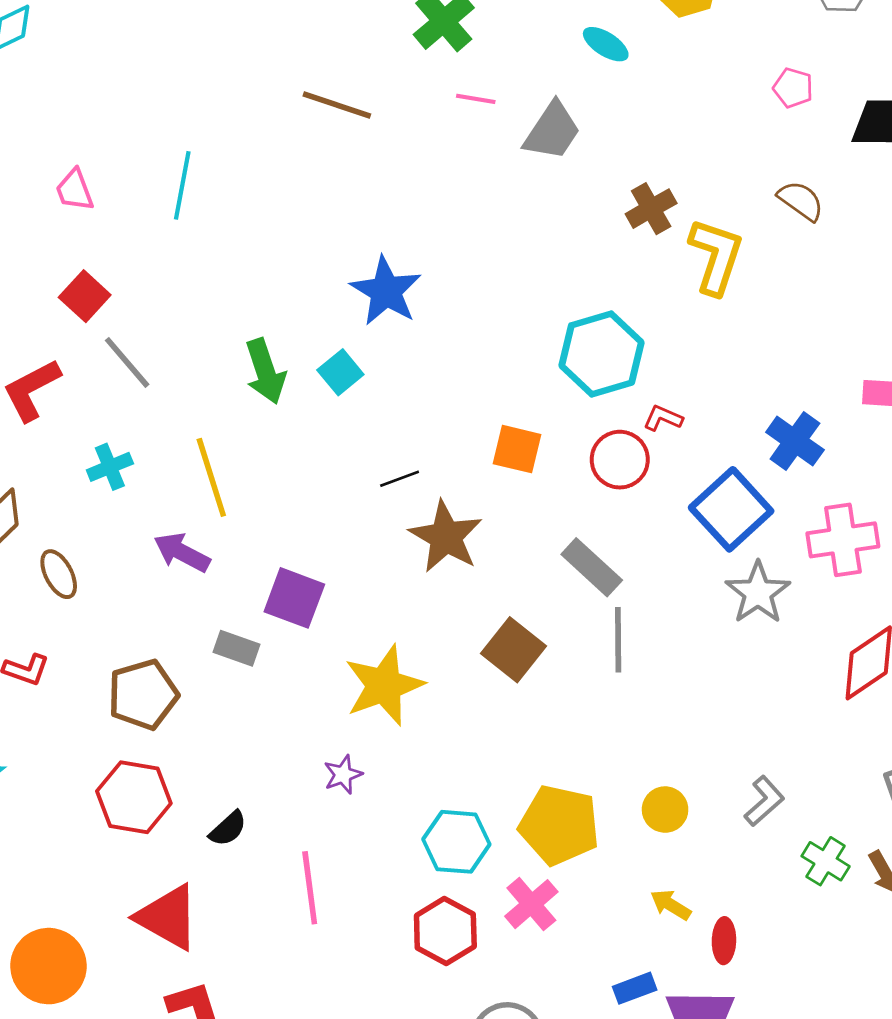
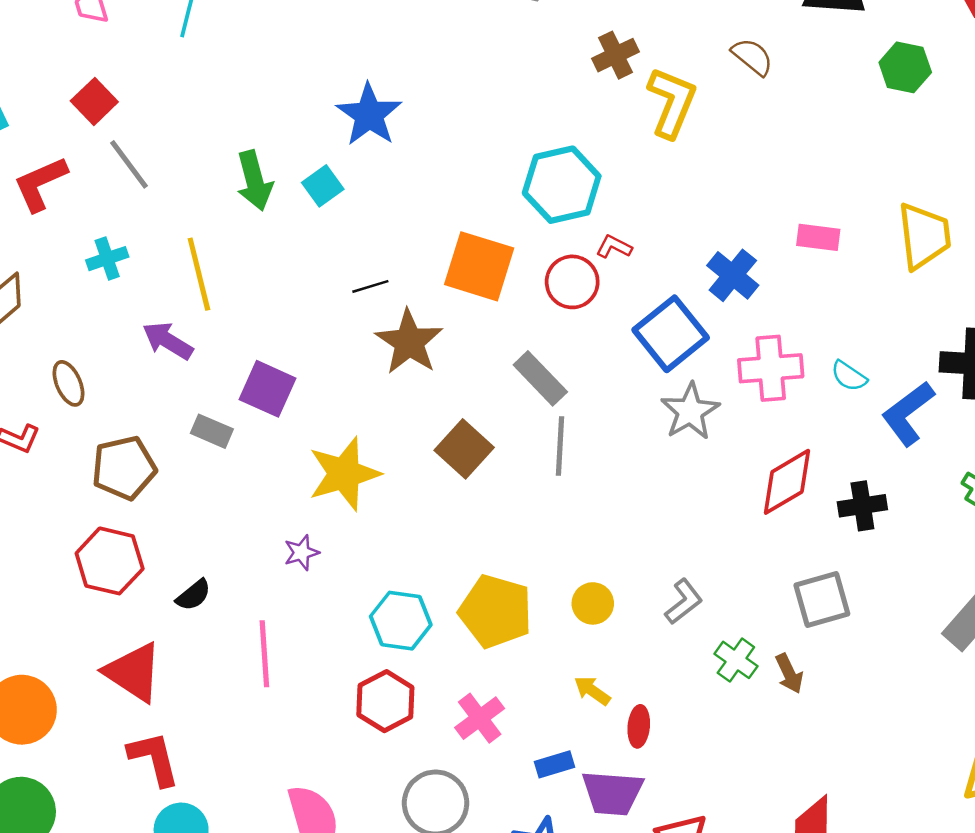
orange square: (517, 449) -> (479, 266), size x1.5
brown ellipse: (59, 574) -> (68, 383), moved
pink cross: (531, 904) -> (480, 718), moved

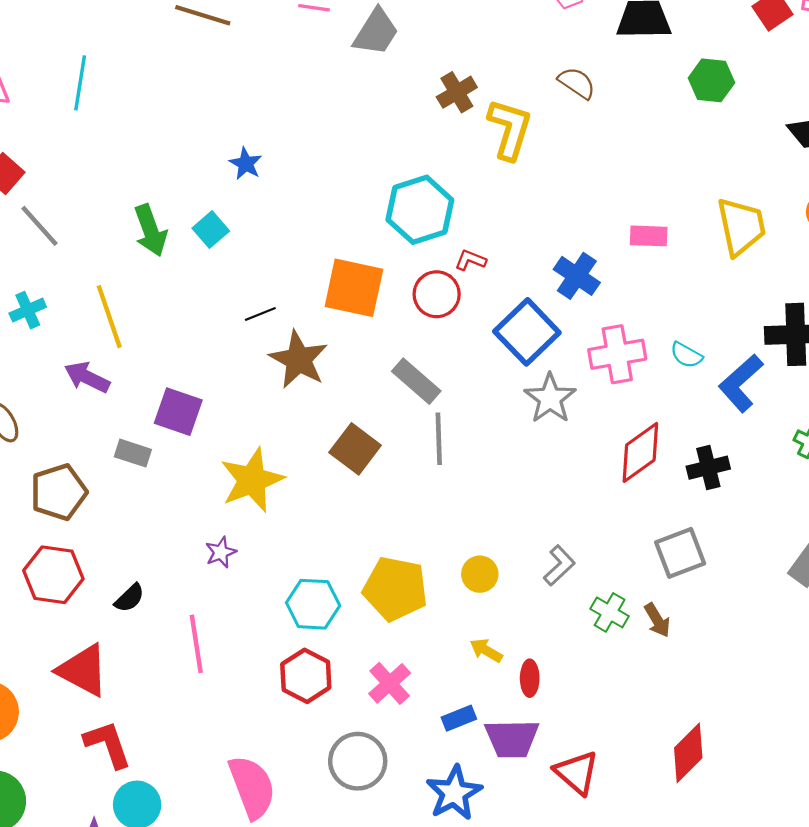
blue star: (369, 115) -> (246, 164), size x0.6

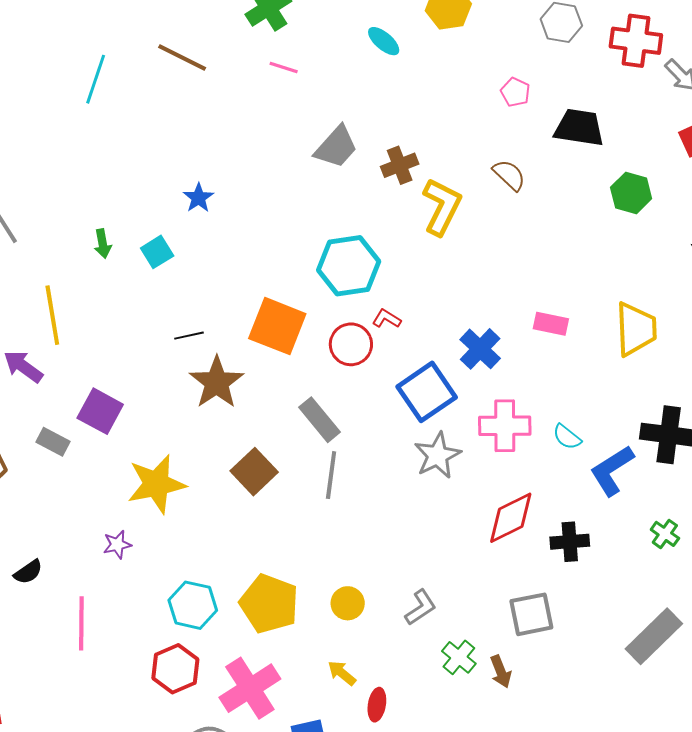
gray trapezoid: (376, 32) -> (336, 147), moved
cyan line: (80, 83) -> (96, 79), moved
green arrow: (151, 230) -> (103, 244), size x0.6
pink cross: (390, 683) -> (250, 688), size x1.5

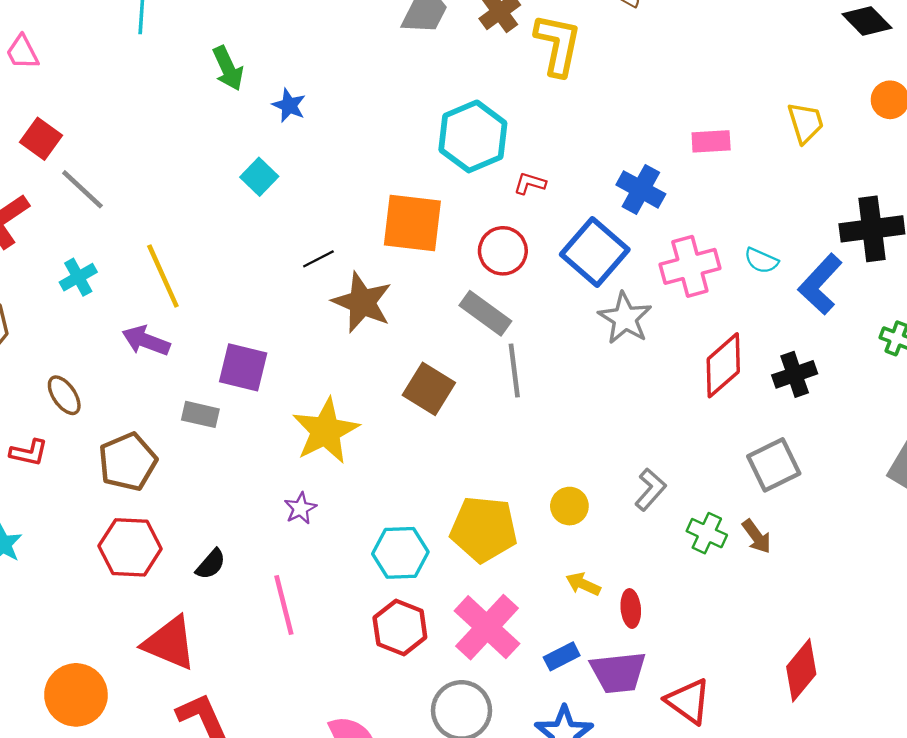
green arrow: (103, 244) -> (228, 68), moved, size x1.4
yellow trapezoid: (636, 329) -> (805, 123), size x0.7
red circle: (351, 344) -> (503, 251), moved

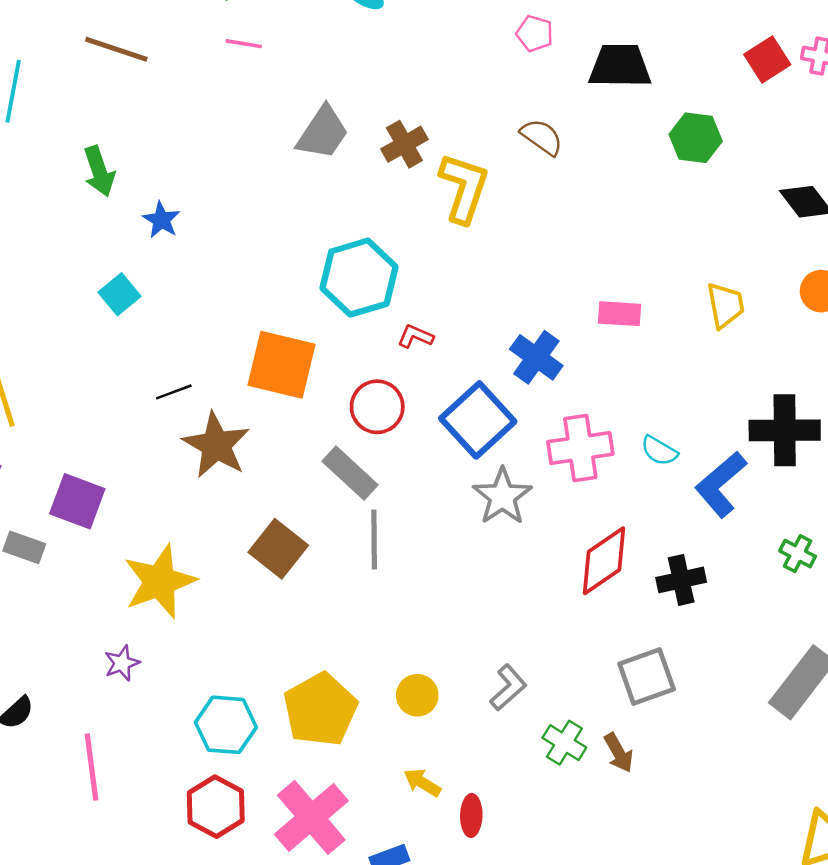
yellow pentagon: (484, 529) -> (320, 709), turned 30

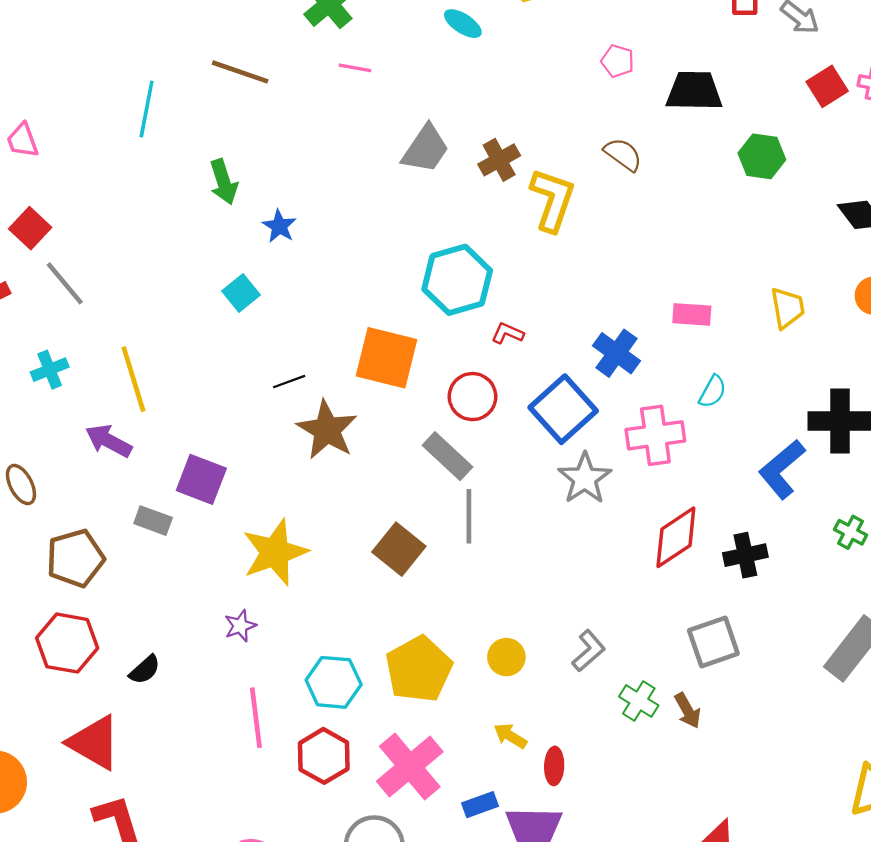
cyan semicircle: (659, 451) -> (713, 392), moved, turned -92
brown square: (278, 549) -> (399, 549), moved
pink line: (91, 767) -> (256, 718), moved

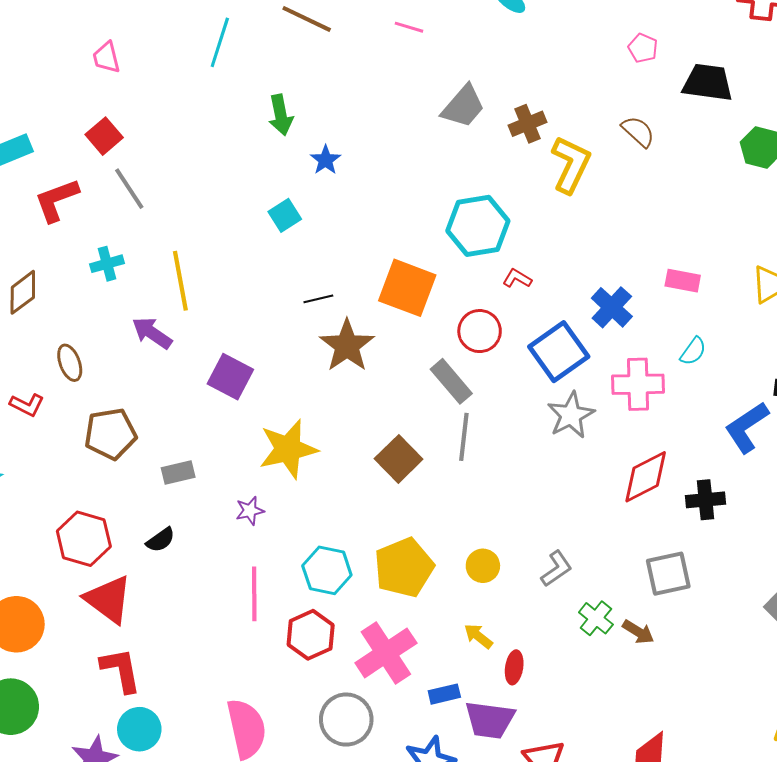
gray rectangle: (153, 521) -> (178, 473), moved, turned -40
red hexagon: (67, 643) -> (84, 539), moved
brown arrow: (688, 711) -> (638, 632), turned -36

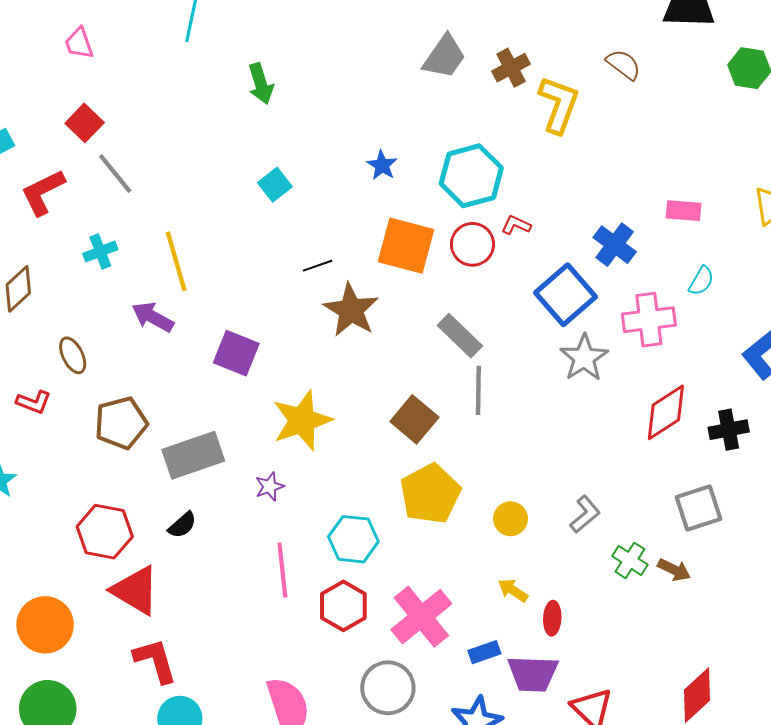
blue star: (326, 160) -> (382, 165), moved
red circle: (480, 331) -> (472, 244), moved
gray rectangle: (178, 473) -> (193, 455), size x1.8
yellow pentagon: (404, 568) -> (430, 494), moved

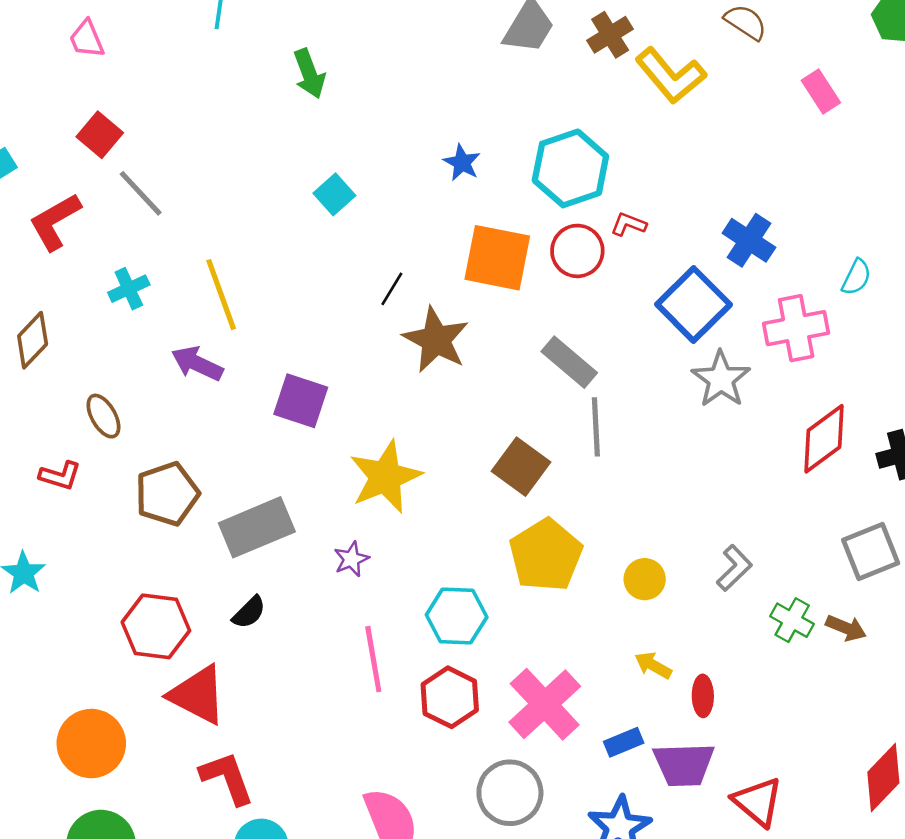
yellow L-shape: (559, 105) -> (671, 76), turned 124
pink rectangle: (684, 211) -> (821, 92), moved, turned 56
black line: (317, 266) -> (392, 289), turned -36

